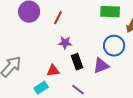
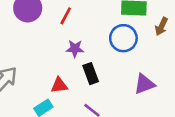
blue circle: (114, 46) -> (123, 38), moved
purple triangle: (101, 66) -> (144, 84), moved

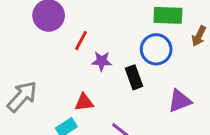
red line: (66, 16) -> (81, 40), moved
black rectangle: (91, 74) -> (134, 77), moved

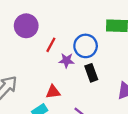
blue circle: (156, 49) -> (86, 46), moved

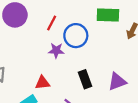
red line: (51, 45) -> (52, 23), moved
black rectangle: (91, 73) -> (85, 79), moved

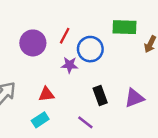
purple circle: (15, 15) -> (33, 43), moved
red triangle: (42, 83) -> (46, 94), moved

